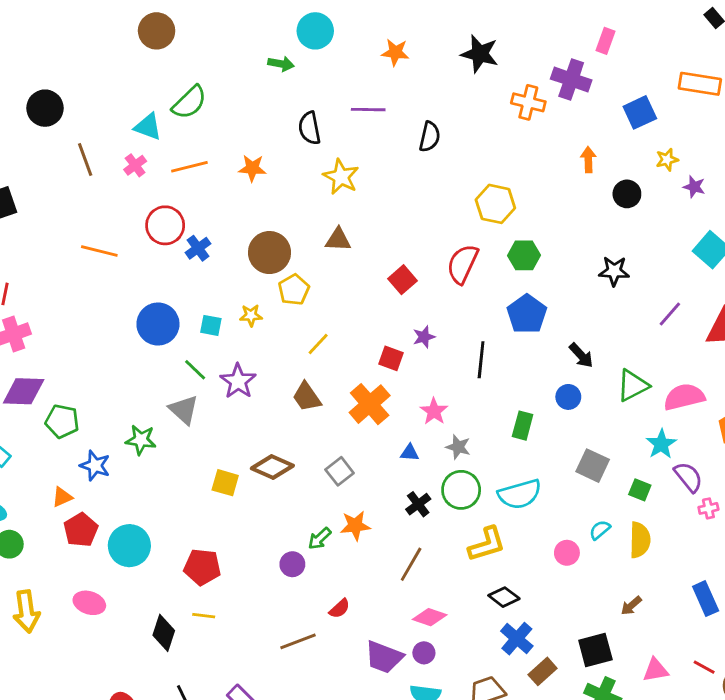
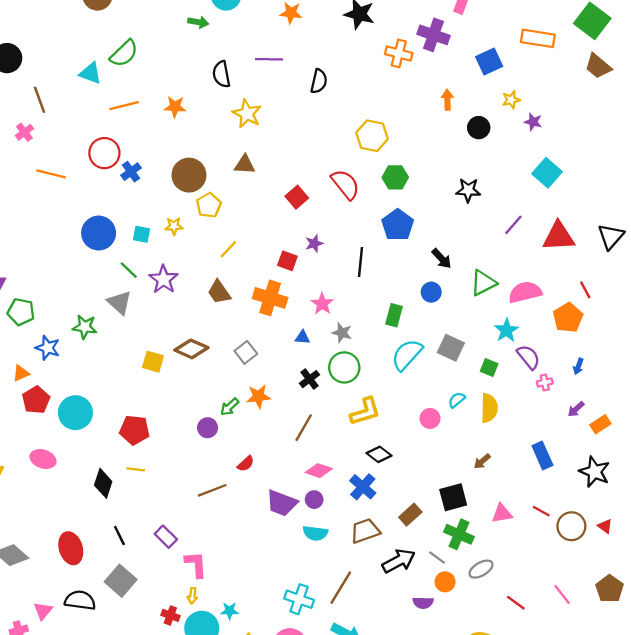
pink cross: (135, 165) -> (24, 132), moved
red semicircle: (463, 264) -> (345, 184), turned 116
orange cross: (370, 404) -> (270, 298), turned -32
cyan semicircle: (520, 494) -> (407, 355), moved, turned 148
blue cross: (517, 639) -> (363, 487), moved

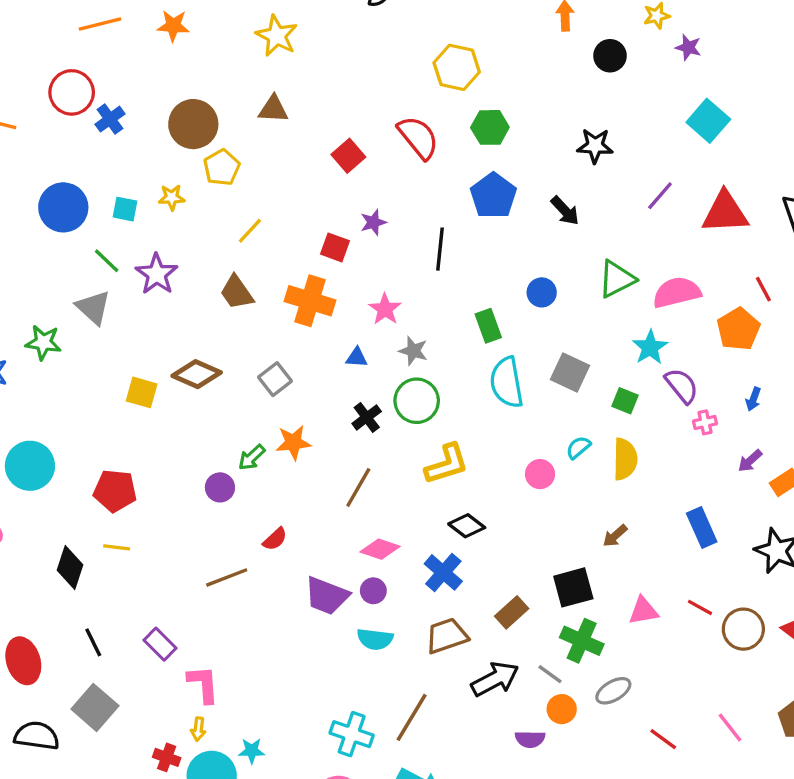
black arrow: (442, 259) -> (565, 211), moved
green rectangle: (394, 315) -> (488, 326), turned -35
cyan semicircle: (407, 355) -> (507, 382), turned -52

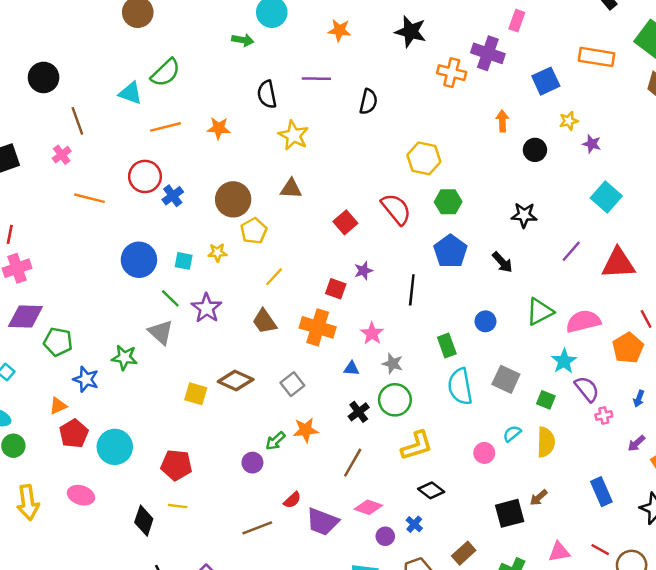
blue cross: (443, 572) -> (414, 524), size x0.6
black square: (573, 587) -> (510, 513), moved
purple circle: (373, 591) -> (385, 536), moved
purple trapezoid: (327, 596) -> (322, 522), moved

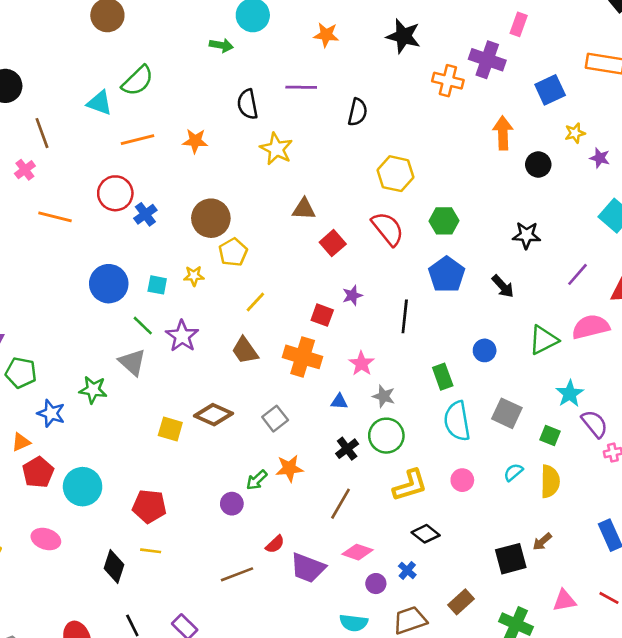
orange arrow: (502, 121) -> (503, 133), size x1.4
yellow hexagon: (424, 158) -> (396, 174), moved
brown triangle: (291, 189) -> (304, 209), moved
pink semicircle: (583, 321) -> (591, 327), moved
pink circle: (484, 453) -> (462, 480), moved

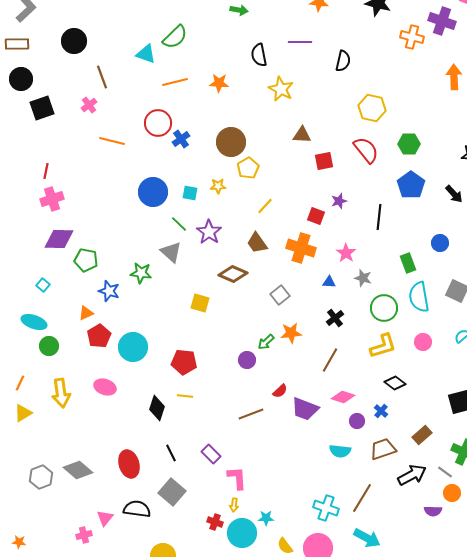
red square: (333, 243) -> (324, 161), turned 30
brown diamond: (213, 415) -> (233, 274), moved
green circle: (386, 436) -> (384, 308), moved

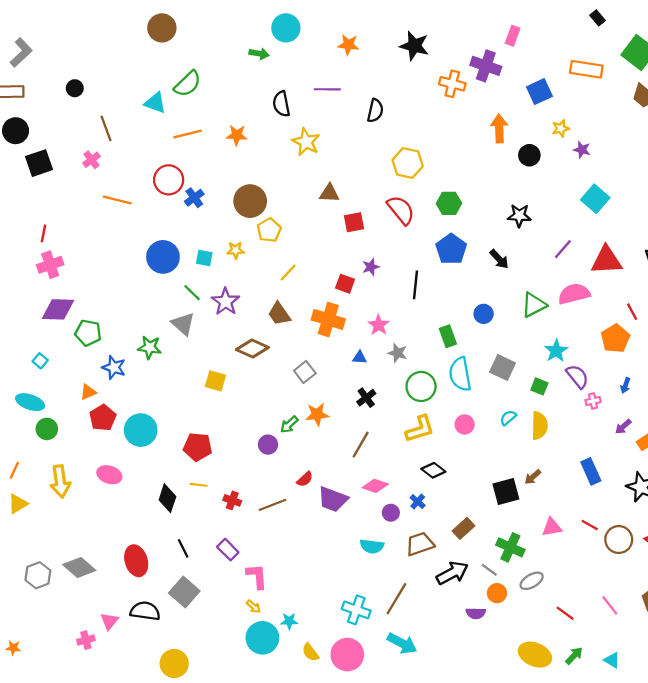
black circle: (74, 41) -> (75, 88), size x0.6
yellow arrow: (234, 505) -> (253, 607), turned -56
red cross: (215, 522) -> (232, 500), moved

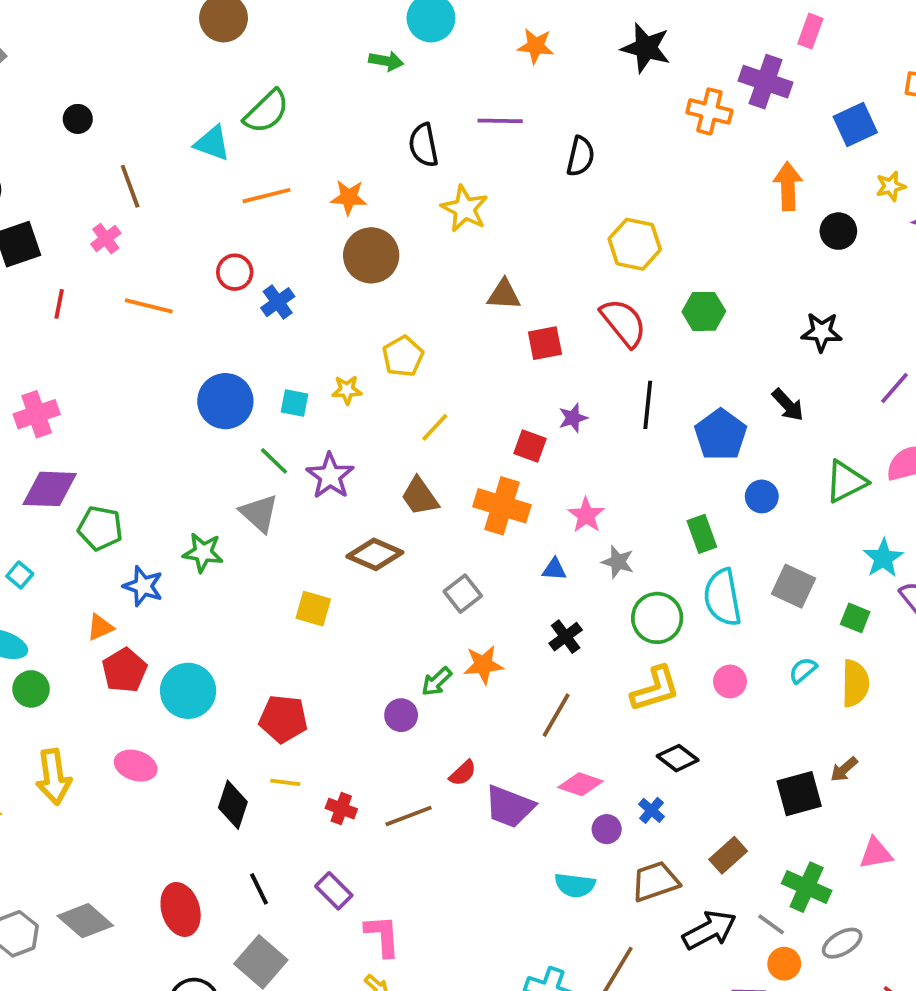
red circle: (169, 180) -> (235, 272), size x0.7
brown circle: (250, 201) -> (371, 255), moved
red line: (43, 233) -> (59, 304), moved
blue pentagon: (451, 249) -> (721, 435), moved
black line: (415, 285) -> (648, 405), moved

